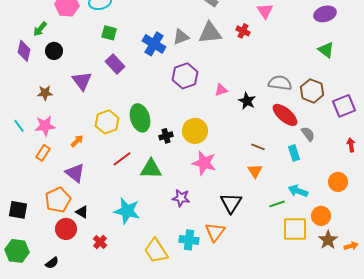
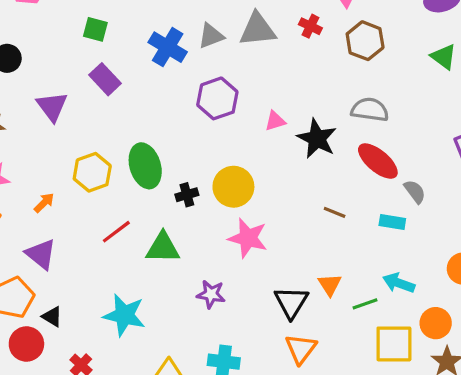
brown hexagon: (312, 91) -> (365, 41), moved
black star: (247, 101) -> (317, 139), size x1.4
cyan rectangle: (294, 153) -> (392, 222), turned -63
orange triangle: (255, 171) -> (330, 285), moved
orange triangle: (215, 232) -> (301, 349), moved

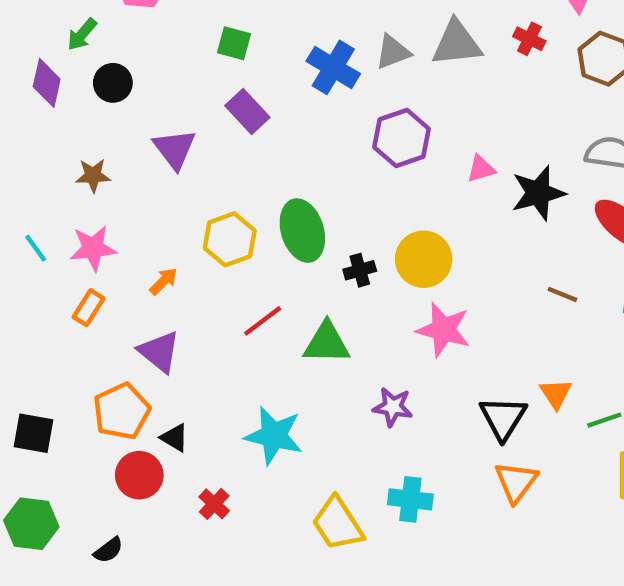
black star: (317, 139) -> (538, 193), turned 30

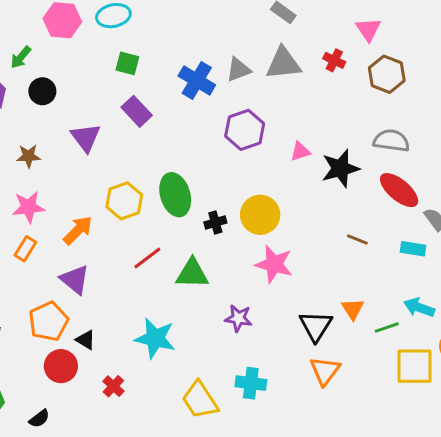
orange arrow: (164, 281) -> (78, 230), size x1.5

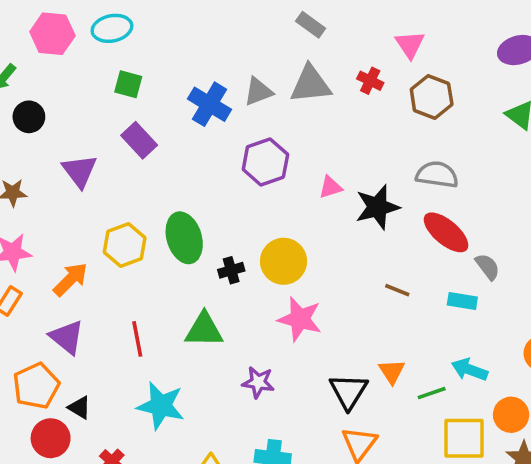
red line: (147, 258) -> (137, 339), moved, turned -64

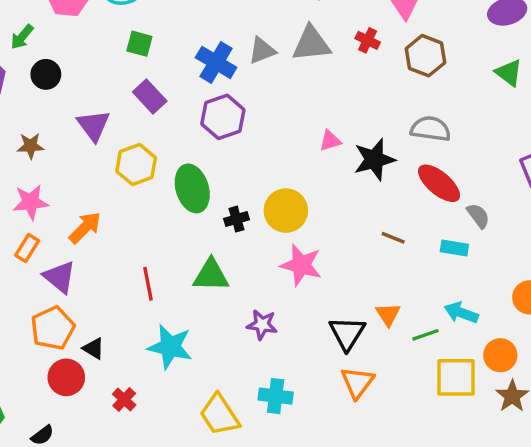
purple hexagon: (265, 162) -> (223, 117), moved
yellow hexagon: (125, 245) -> (136, 165), moved
purple triangle: (67, 337) -> (59, 277), moved

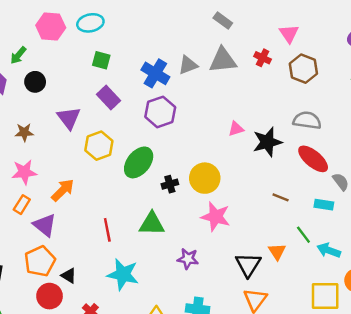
green ellipse: (192, 188) -> (139, 162), turned 56
green line: (425, 335) -> (303, 235), moved, turned 72

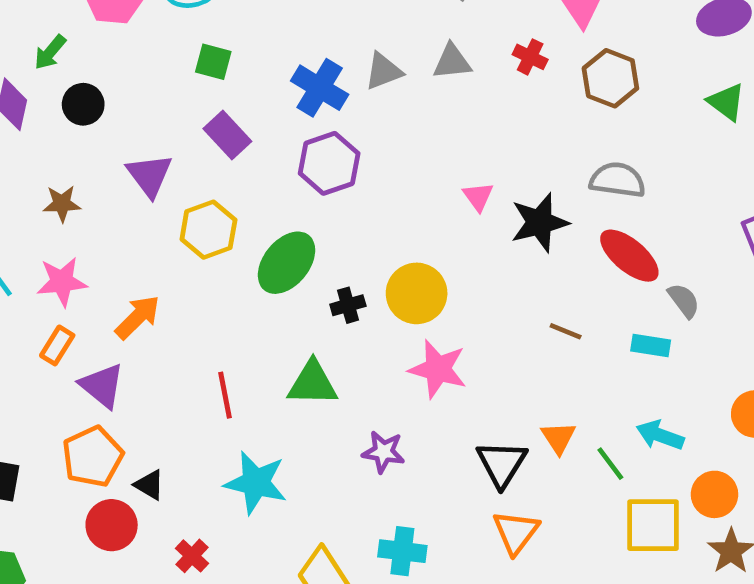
gray triangle: (223, 60) -> (452, 62), size x0.7
pink triangle: (236, 129) -> (478, 196), turned -49
green line: (303, 235) -> (610, 464), moved

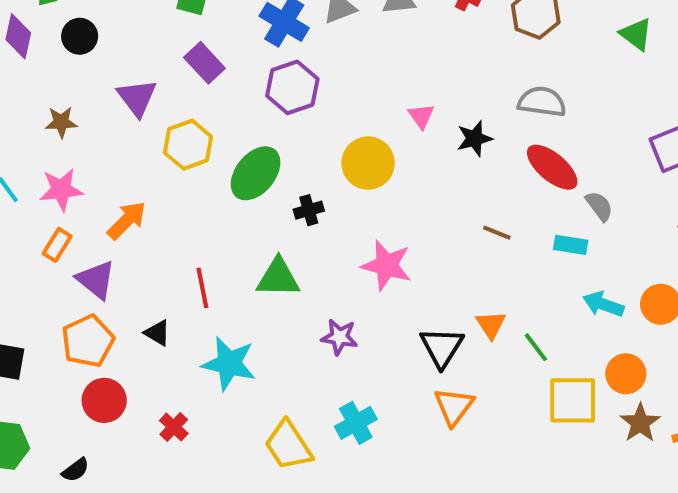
black star: (540, 222) -> (474, 139), size x0.7
yellow circle: (417, 293) -> (368, 163), moved
cyan arrow: (660, 435) -> (603, 304), moved
black triangle: (149, 485) -> (157, 333), moved
cyan cross: (402, 551) -> (356, 423), turned -36

